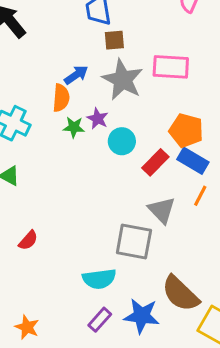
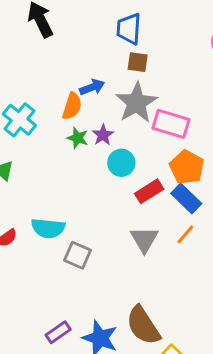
pink rectangle: (171, 67) -> (171, 124), moved
gray square: (134, 242) -> (77, 255), moved, size x0.7
cyan semicircle: (99, 279) -> (48, 228), moved

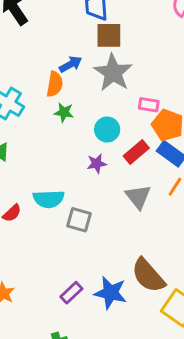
brown square: (138, 62) -> (109, 35), size x1.4
pink rectangle: (171, 124) -> (149, 105), moved, size x0.6
purple star: (103, 135) -> (97, 164), moved, turned 30

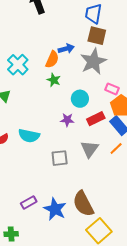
gray square: (79, 220) -> (60, 158), moved, turned -36

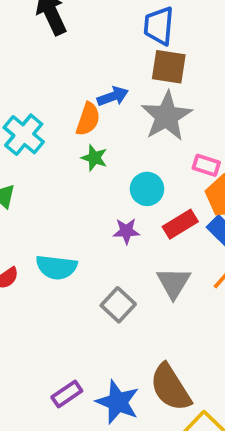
gray square: (60, 158) -> (118, 305), turned -36

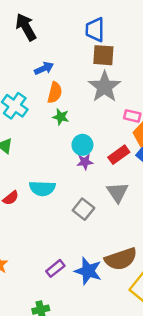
blue arrow: (113, 96) -> (44, 68), moved
cyan circle: (147, 189) -> (82, 145), moved
brown semicircle: (170, 387) -> (121, 259), turned -72

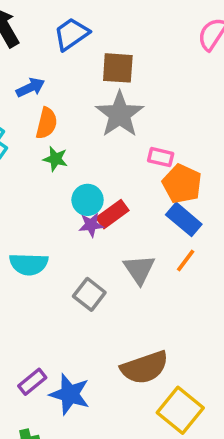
blue trapezoid: (95, 30) -> (71, 34), moved, turned 55
red rectangle: (119, 155) -> (112, 214), moved
purple rectangle: (55, 268) -> (32, 382), moved
blue star: (88, 271) -> (70, 394), moved

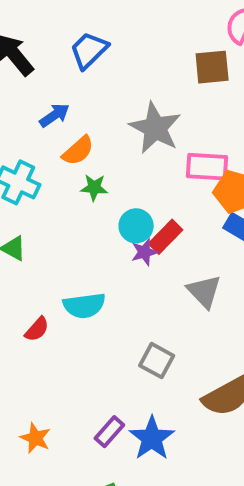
brown square: (118, 68) -> (212, 67), moved
orange semicircle: (47, 123) -> (78, 151), turned 44
pink rectangle: (161, 157) -> (207, 167), size x1.5
gray square: (89, 294) -> (157, 361), moved
blue star: (70, 394) -> (152, 438), turned 30

